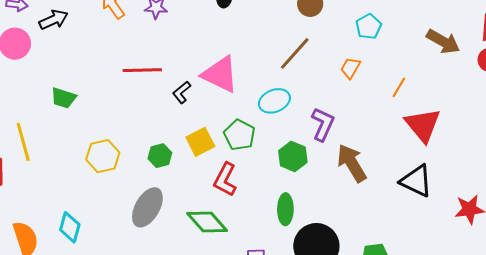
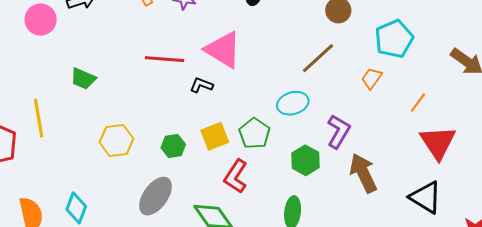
cyan pentagon: (369, 26) -> (394, 39), size x1.5
pink triangle: (220, 74) -> (223, 50), moved
black L-shape: (182, 92) -> (201, 85), turned 55

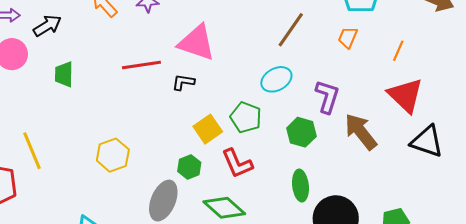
green trapezoid: (83, 79) -> (64, 74), moved, turned 80
red triangle: (438, 142) -> (405, 95), moved
green hexagon: (173, 146) -> (189, 167), moved
red L-shape: (236, 176) -> (237, 163), turned -44

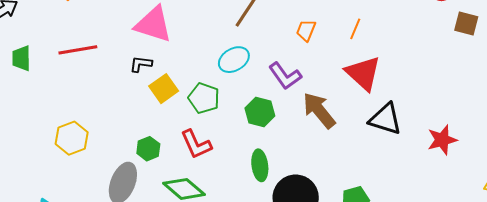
orange trapezoid: (348, 37) -> (306, 30), moved
red line: (141, 65) -> (78, 50), moved
purple L-shape: (327, 97) -> (285, 76), turned 128
yellow square: (208, 129) -> (164, 89), moved

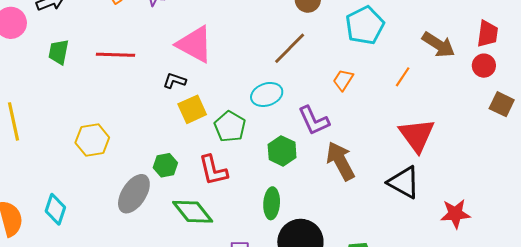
orange line: (355, 29) -> (403, 77), moved
red triangle: (363, 73) -> (417, 135), moved

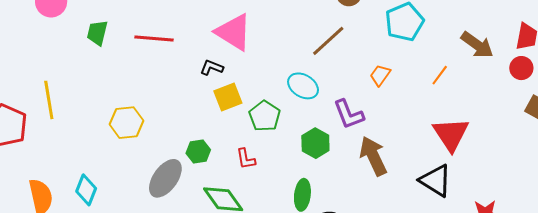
cyan ellipse: (267, 94) -> (303, 86), turned 48
red L-shape: (213, 170) -> (246, 159), size x0.7

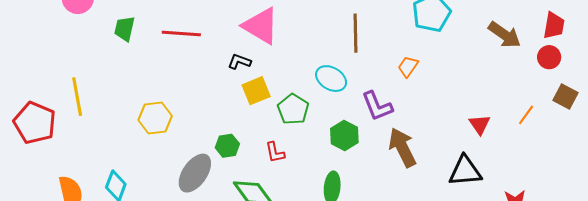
brown line: (328, 41) -> (356, 33), turned -48
orange line: (440, 75) -> (526, 115), moved
red triangle: (451, 134) -> (480, 124), size x0.6
black triangle: (436, 181) -> (465, 171), turned -36

